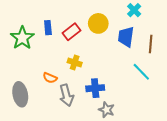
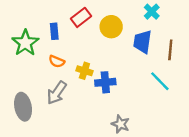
red rectangle: (72, 32) -> (81, 17), moved
orange semicircle: (50, 78) -> (57, 61), moved
blue cross: (95, 88) -> (105, 82), moved
gray arrow: (66, 95) -> (57, 93), moved, turned 50

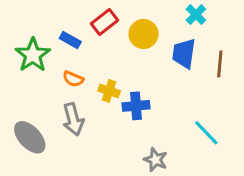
blue rectangle: (54, 31) -> (70, 40), turned -56
cyan line: (160, 81) -> (206, 133), moved
gray arrow: (57, 93) -> (73, 119), turned -50
gray ellipse: (23, 107) -> (30, 137), turned -32

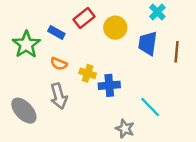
cyan line: (206, 133) -> (150, 107), moved

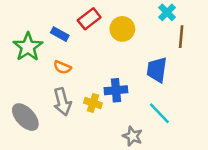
blue trapezoid: (148, 43) -> (157, 70), moved
brown line: (177, 52) -> (181, 37), moved
yellow cross: (88, 73) -> (93, 103), moved

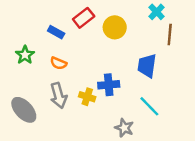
green star: (28, 47) -> (25, 55), moved, size x0.7

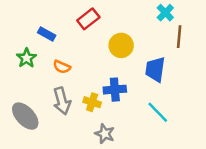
yellow circle: (115, 27) -> (121, 45), moved
blue rectangle: (56, 32) -> (47, 34), moved
gray star: (124, 128) -> (105, 134), moved

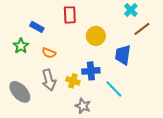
red rectangle: (88, 19) -> (70, 15), turned -54
brown line: (179, 37) -> (142, 29), turned 48
cyan line: (158, 112) -> (114, 89), moved

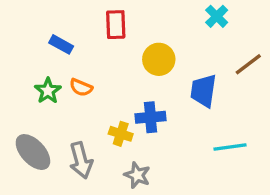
brown line: (142, 29) -> (248, 64), moved
green star: (21, 46) -> (48, 91), moved
gray arrow: (49, 80) -> (81, 160), moved
cyan line: (114, 89) -> (230, 147), moved, turned -54

